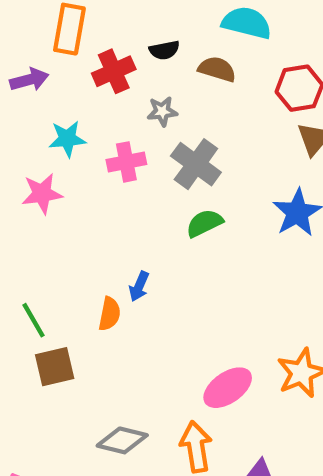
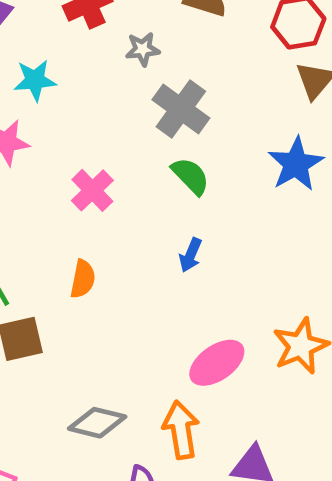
pink cross: (126, 162) -> (92, 190), moved, turned -33
green semicircle: (204, 223) -> (191, 176), turned 72
blue arrow: (139, 286) -> (191, 255), moved

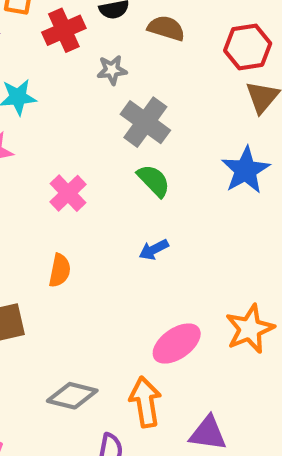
blue arrow: (191, 255) -> (154, 250), turned 40

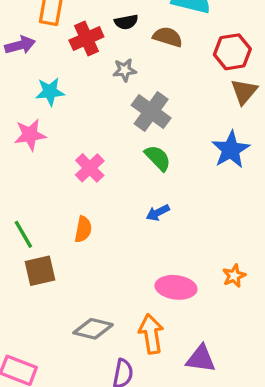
orange star: (250, 329) -> (234, 276), size x0.6
pink ellipse: (177, 344) -> (176, 287), turned 42

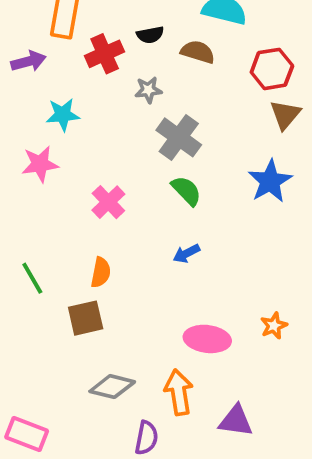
brown square: (40, 271) -> (86, 318), moved

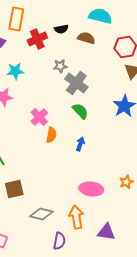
gray star: (148, 90) -> (60, 66), moved
blue arrow: (186, 253) -> (80, 144), turned 136
orange semicircle: (101, 272) -> (51, 135), moved
brown square: (86, 318) -> (14, 189), moved

